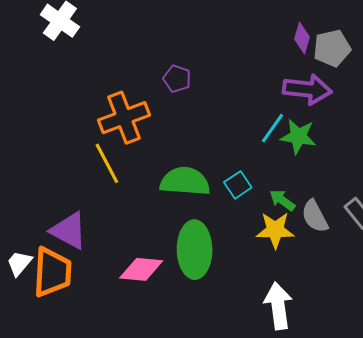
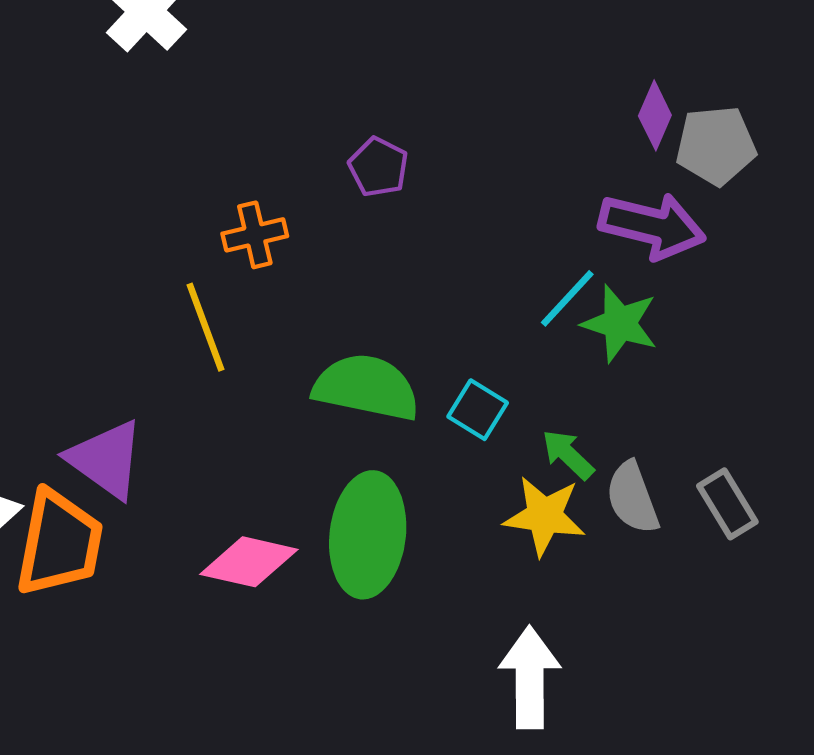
orange cross: (124, 118) -> (255, 235), size x0.6
cyan square: (238, 185) -> (478, 410), turned -32

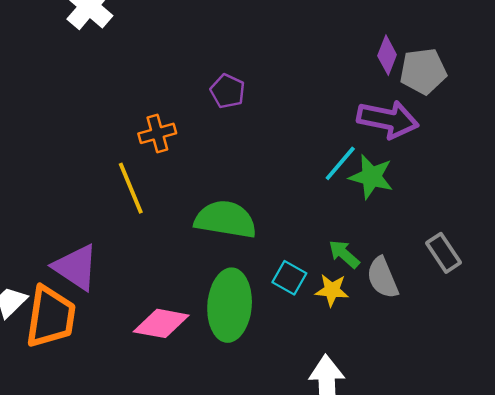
cyan square: (478, 410) -> (289, 278), moved
gray rectangle: (727, 504) -> (444, 253), moved
yellow star: (544, 516) -> (332, 290), size x0.7

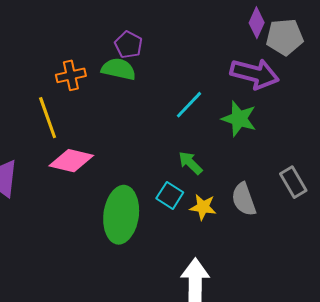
cyan line: (340, 163) -> (189, 105), moved
green semicircle: (226, 219) -> (119, 69), moved, size x0.7
green arrow: (344, 254) -> (190, 163), moved
pink diamond: (161, 323) -> (71, 161), moved

